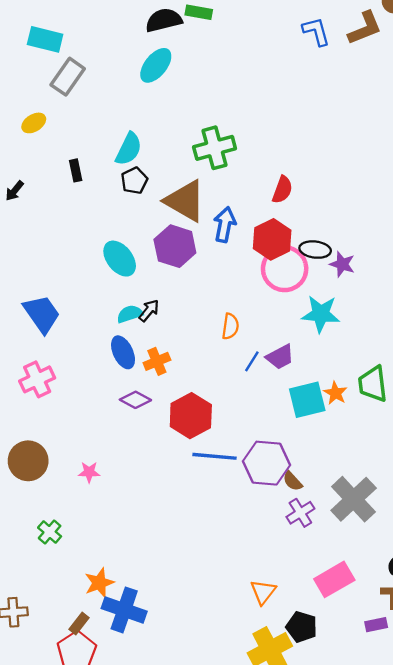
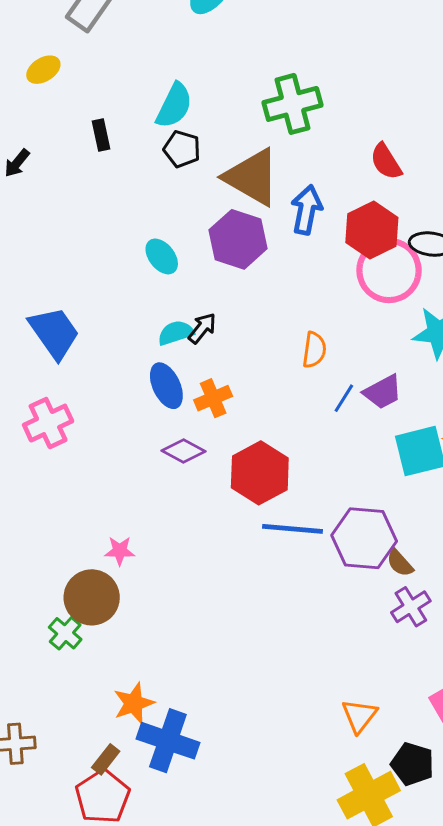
black pentagon: (134, 181) -> (182, 149), turned -30
red semicircle: (282, 190) -> (386, 161), turned 128
cyan ellipse: (120, 259) -> (162, 256), size x0.7
brown circle: (28, 461) -> (92, 597), moved

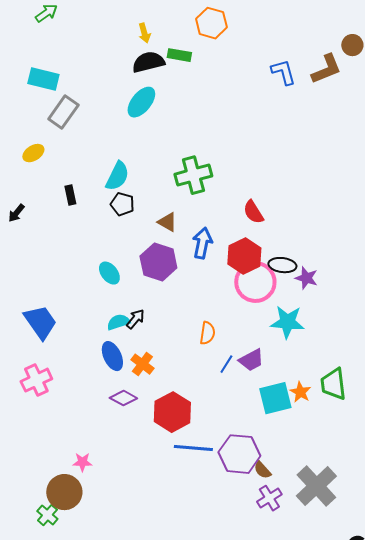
brown triangle: (252, 177) -> (167, 222), size x0.5
orange cross: (213, 398) -> (142, 364), turned -30

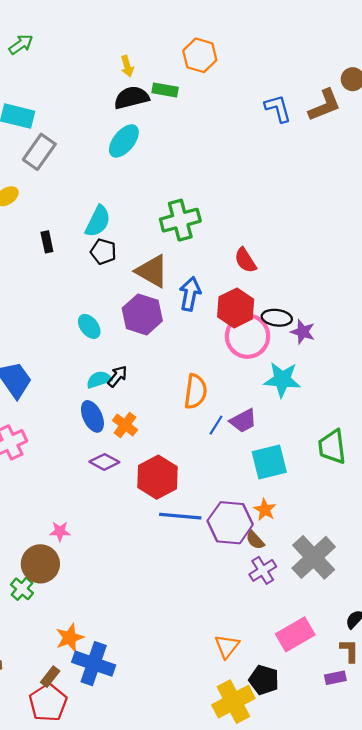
brown triangle: (167, 222) -> (152, 271), size x1.6
orange semicircle: (207, 333) -> (195, 391), size x1.4
orange star: (300, 392) -> (265, 510), moved

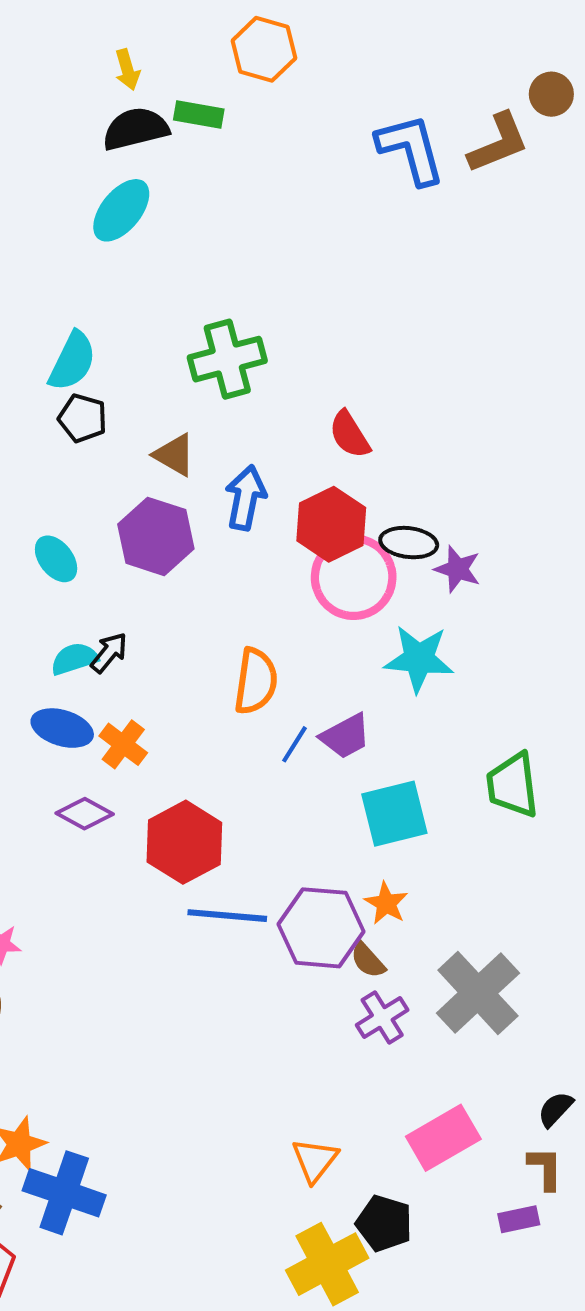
blue L-shape: (278, 108) -> (411, 149), size x1.4
brown triangle: (152, 271) -> (174, 455), size x0.7
blue ellipse: (92, 416) -> (62, 728), turned -48

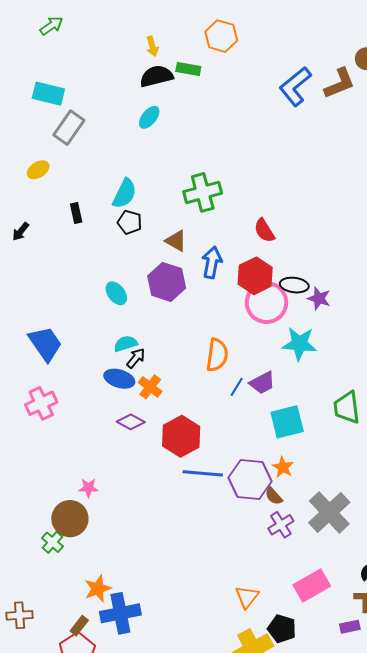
blue L-shape: (411, 149) -> (295, 86), turned -114
cyan ellipse: (121, 210) -> (149, 117), size x0.7
black arrow: (109, 653) -> (136, 358), moved
blue cross: (64, 1193) -> (120, 613), turned -30

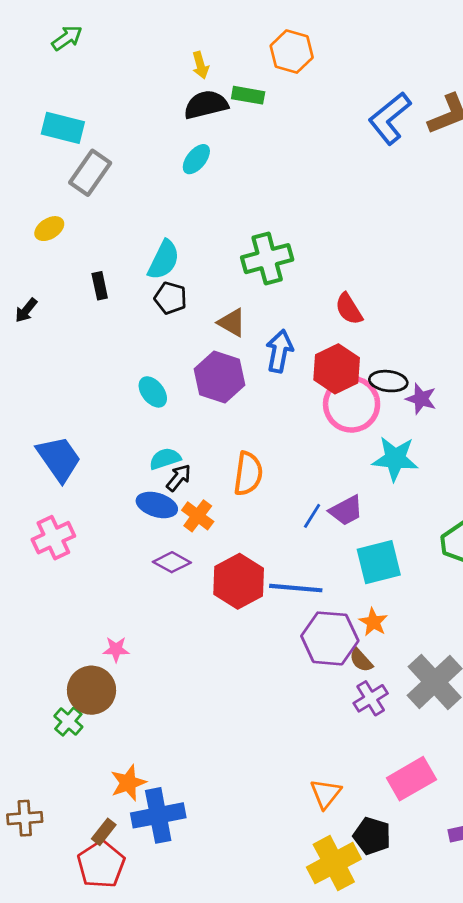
orange semicircle: (217, 355) -> (248, 474), moved
blue line: (203, 473) -> (296, 588), moved

